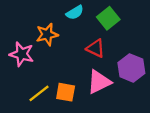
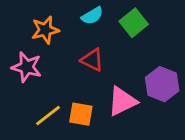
orange star: (47, 34) -> (45, 30), moved
red triangle: (96, 48) -> (92, 60), moved

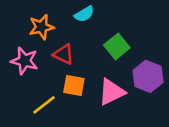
green square: (134, 23) -> (117, 46), moved
red triangle: (92, 60) -> (63, 54), moved
orange square: (81, 114) -> (74, 85), moved

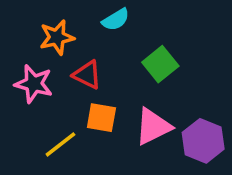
purple hexagon: (148, 76) -> (203, 141), moved

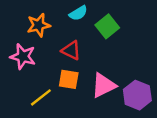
green square: (160, 64) -> (107, 26), moved
red triangle: (87, 75) -> (71, 50), moved

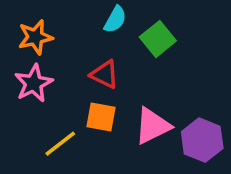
cyan semicircle: (78, 13) -> (115, 19), turned -30
orange star: (39, 25) -> (35, 37), moved
pink star: (23, 56) -> (34, 83), turned 30

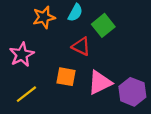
orange star: (35, 37) -> (44, 17), moved
red triangle: (105, 74) -> (81, 46), moved
yellow line: (60, 144) -> (26, 94), moved

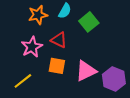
red triangle: (81, 46) -> (59, 40), moved
pink star: (22, 55) -> (32, 47), moved

